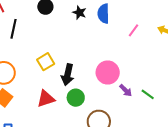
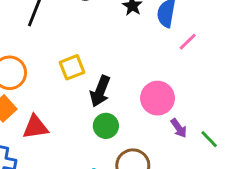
pink line: (133, 30) -> (188, 42), moved
red triangle: (46, 99) -> (35, 127), moved

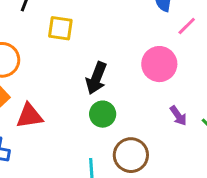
yellow square: (72, 67) -> (60, 28), moved, turned 30
pink circle: (158, 98) -> (159, 64), moved

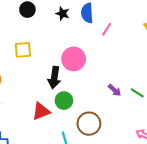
pink circle: (159, 64) -> (74, 59), moved
red triangle: (29, 116) -> (41, 111), moved

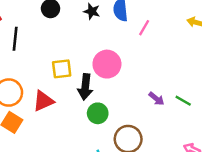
yellow square: (23, 50) -> (62, 69), moved
red triangle: (41, 111) -> (43, 101), moved

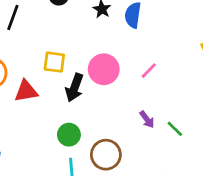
pink line: (144, 28) -> (149, 71), moved
green circle: (98, 113) -> (69, 135), moved

